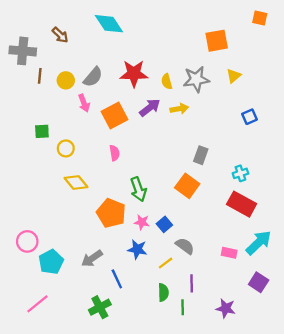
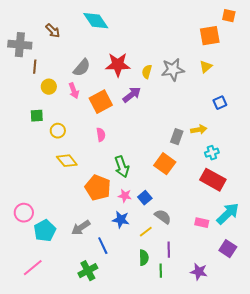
orange square: (217, 41) -> (210, 36), moved
yellow circle: (66, 80) -> (49, 87), moved
yellow semicircle: (167, 82) -> (147, 72), turned 32
yellow arrow: (179, 109) -> (199, 130), moved

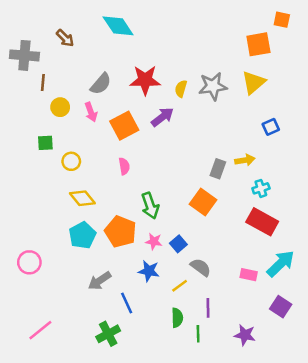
yellow triangle: (206, 67) -> (254, 83), size x1.5
cyan pentagon: (45, 231) -> (82, 235), moved

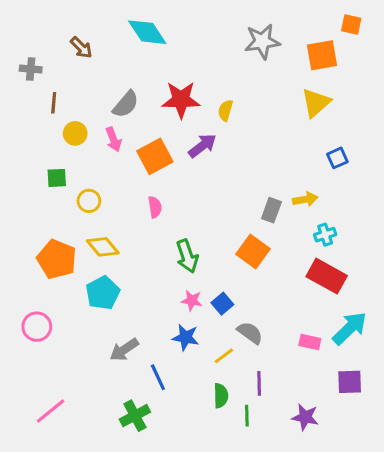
gray cross: (24, 55) -> (31, 69), size x0.6
gray star: (213, 86) -> (262, 41), moved
orange pentagon: (120, 232) -> (57, 259), moved
purple square: (281, 307) -> (350, 382), turned -35

